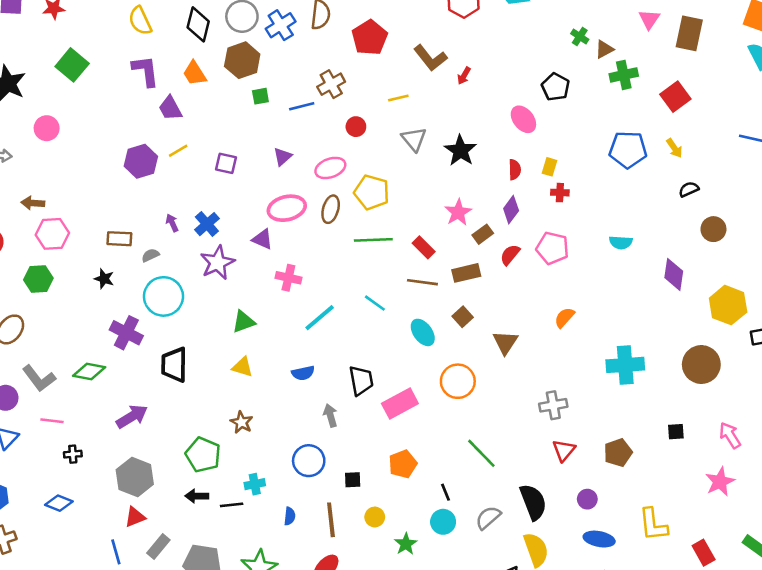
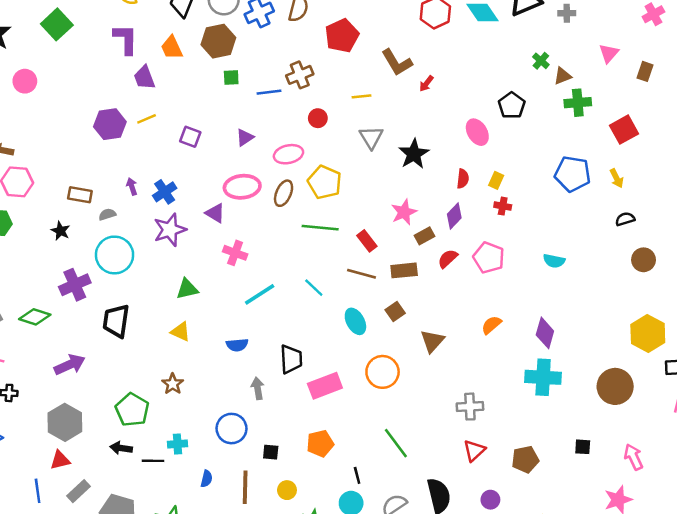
brown rectangle: (689, 33) -> (645, 71), size x0.6
purple diamond: (674, 274) -> (545, 333), moved
purple cross: (126, 333) -> (75, 285), turned 32

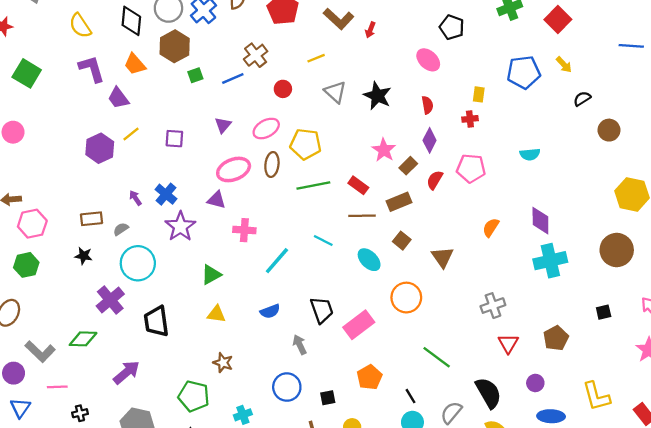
yellow rectangle: (496, 180) -> (479, 94), moved

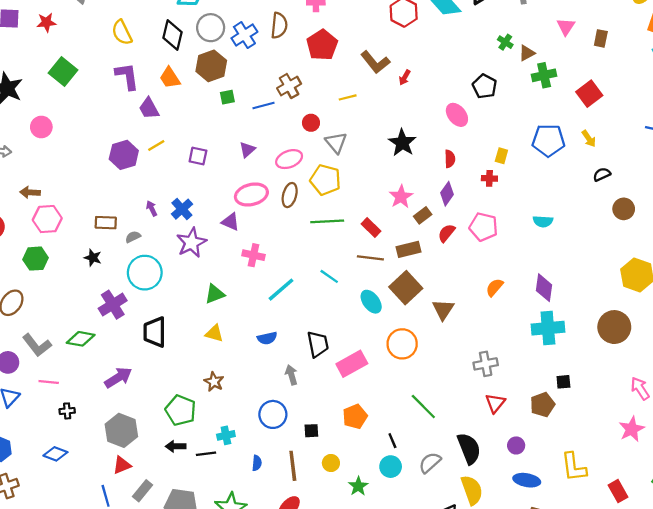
gray triangle: (335, 92) -> (336, 143), moved
brown square: (402, 241) -> (406, 288), size x1.8
black square: (604, 312) -> (563, 382), moved

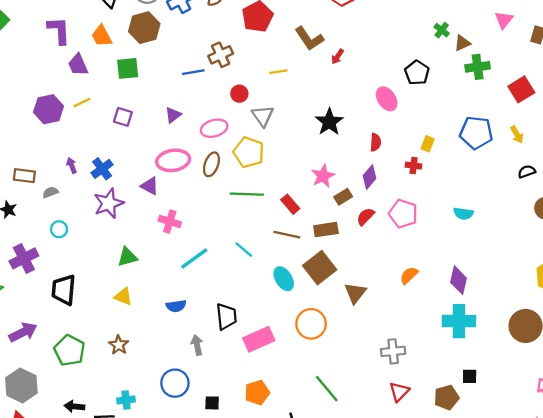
green square: (227, 97) -> (128, 68), moved, size x1.5
cyan circle: (145, 273) -> (59, 229), size x0.5
green pentagon: (181, 410) -> (69, 350), moved

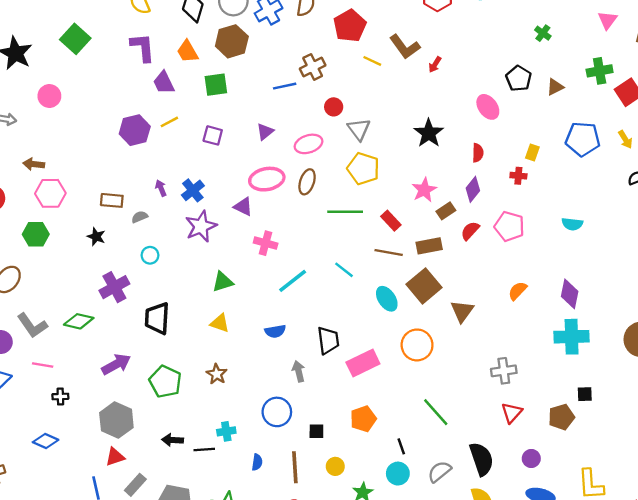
brown triangle: (462, 43) -> (555, 87), moved
green cross: (478, 67) -> (600, 71), moved
yellow line: (278, 72) -> (372, 61), moved, turned 36
yellow pentagon: (249, 152) -> (363, 169), moved

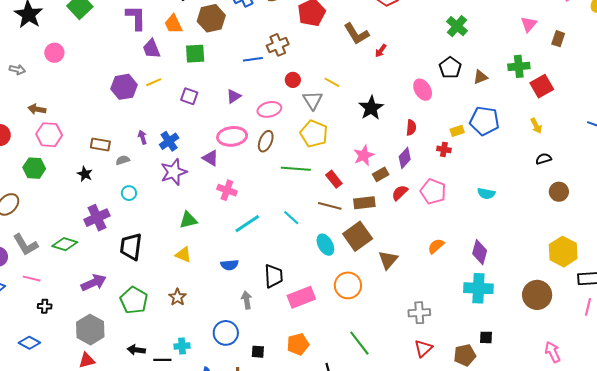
green cross: (543, 33) -> (457, 26), moved, size x1.5
yellow line: (372, 61) -> (332, 82), moved
blue pentagon: (583, 139) -> (484, 121), moved
yellow rectangle: (532, 153) -> (457, 131), turned 48

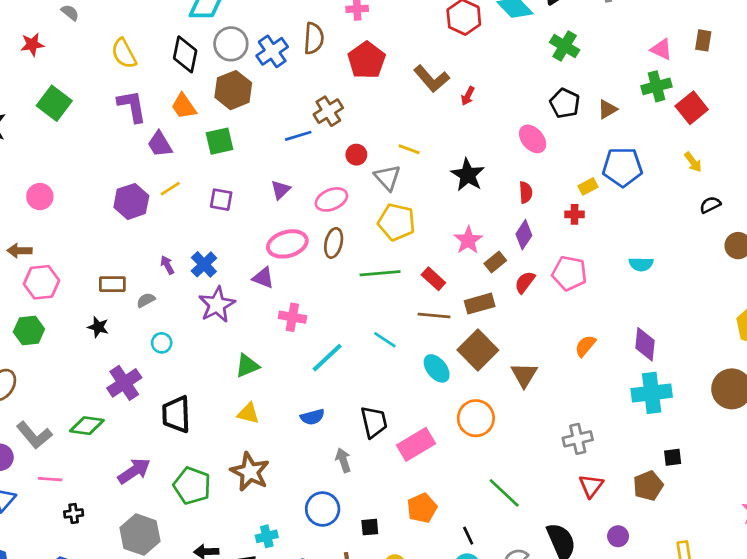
pink triangle: (529, 24) -> (661, 49), moved, turned -36
pink circle: (54, 53) -> (40, 197), moved
brown star: (177, 297) -> (250, 472), size x1.6

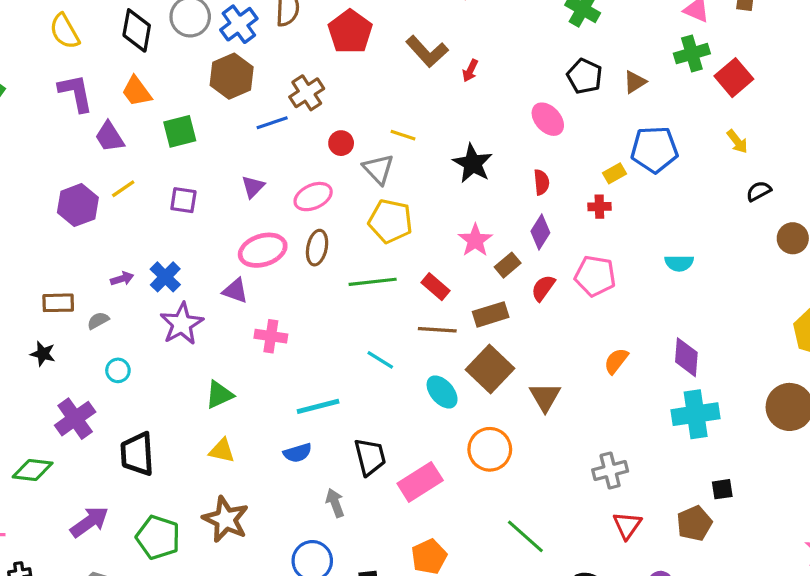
brown hexagon: (233, 90) -> (232, 76), moved
purple arrow: (167, 265) -> (122, 279), turned 102
cyan line: (327, 358) -> (318, 406), moved, turned 30

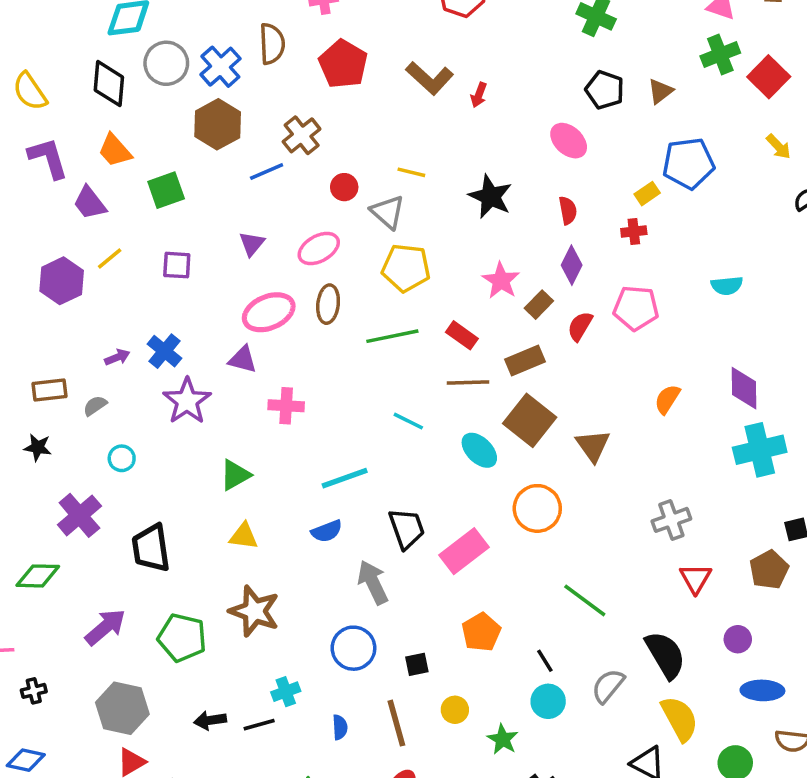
gray arrow: (335, 503) -> (373, 582), size x1.4

